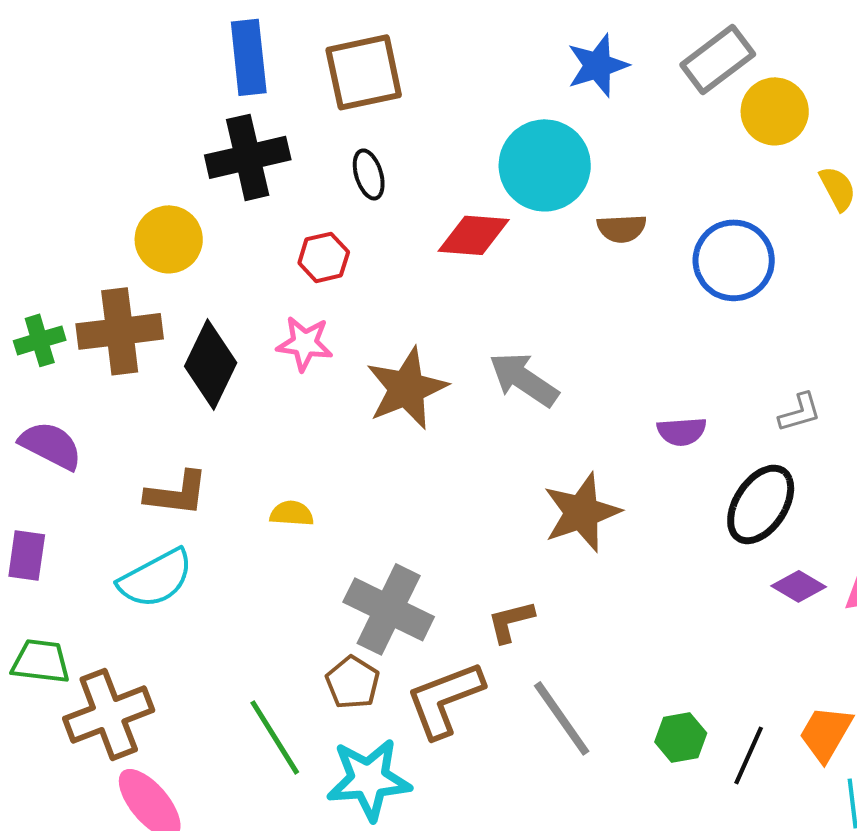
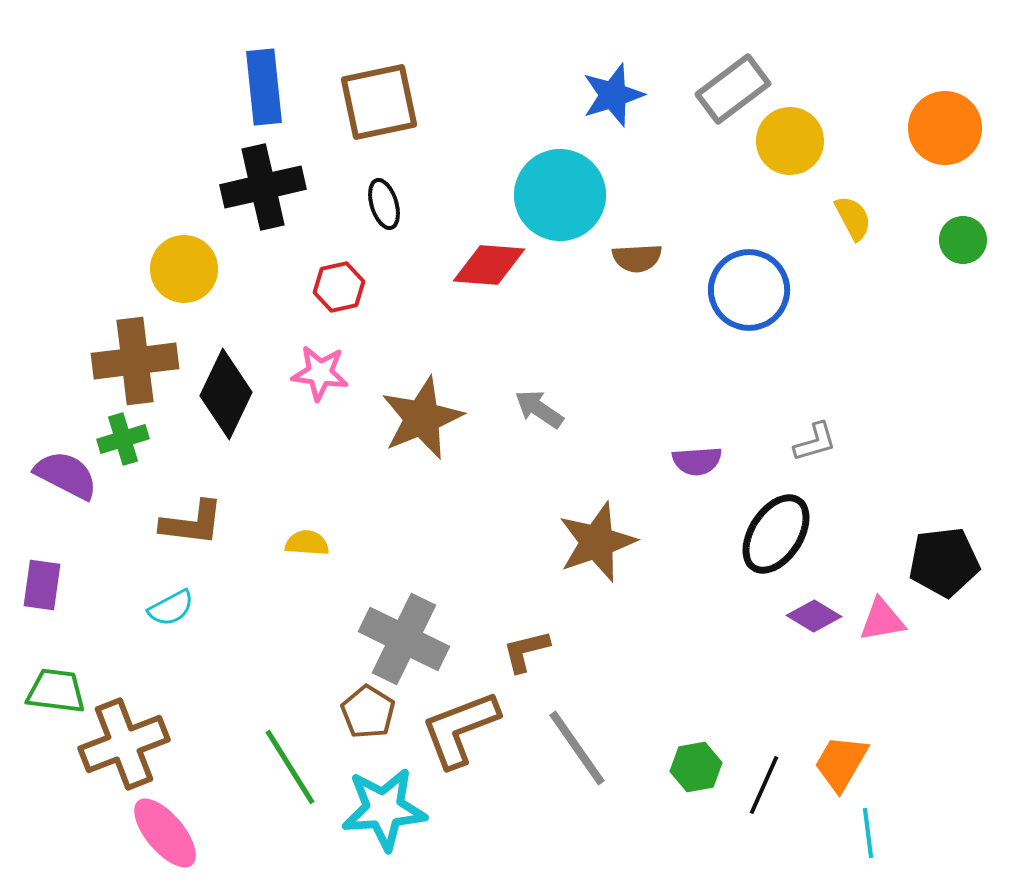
green cross: (40, 340) -> (123, 439), moved
gray arrow: (524, 379) -> (539, 409), size x0.7
cyan semicircle: (156, 578) -> (171, 608), size x0.6

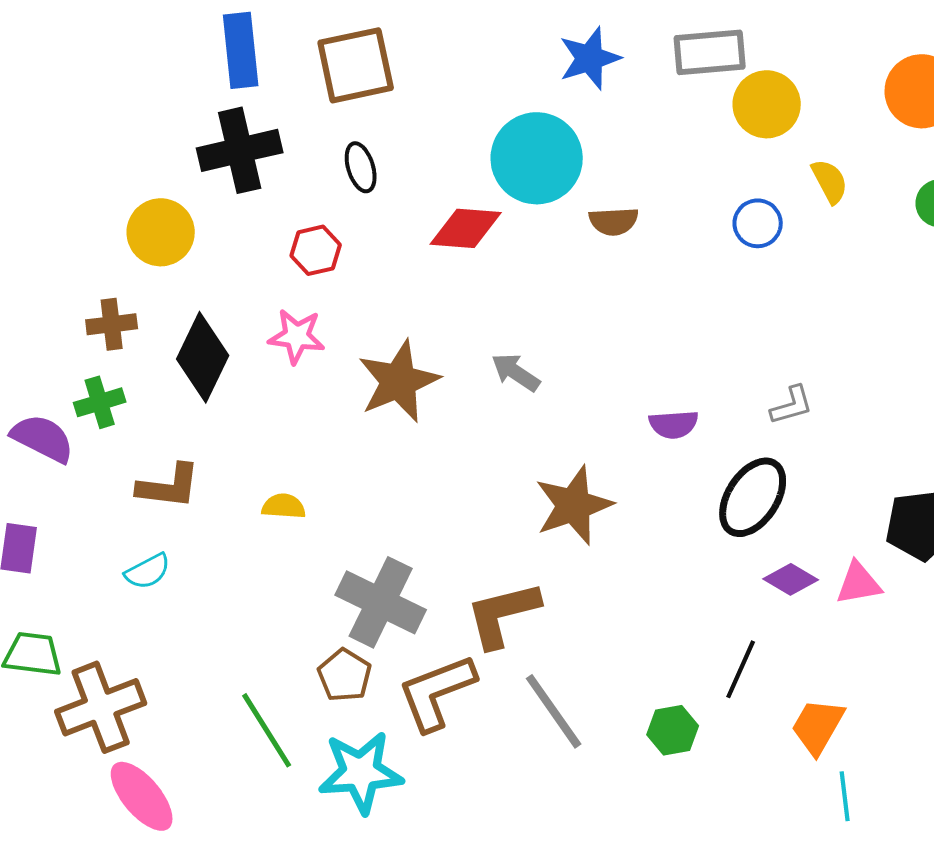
gray rectangle: (733, 89) -> (710, 52), turned 32
blue circle: (749, 290) -> (758, 223), moved, size x0.6
brown cross: (135, 361) -> (112, 324), size x0.6
brown L-shape: (526, 651) -> (503, 614), size x1.6
black line: (764, 785) -> (741, 669), moved

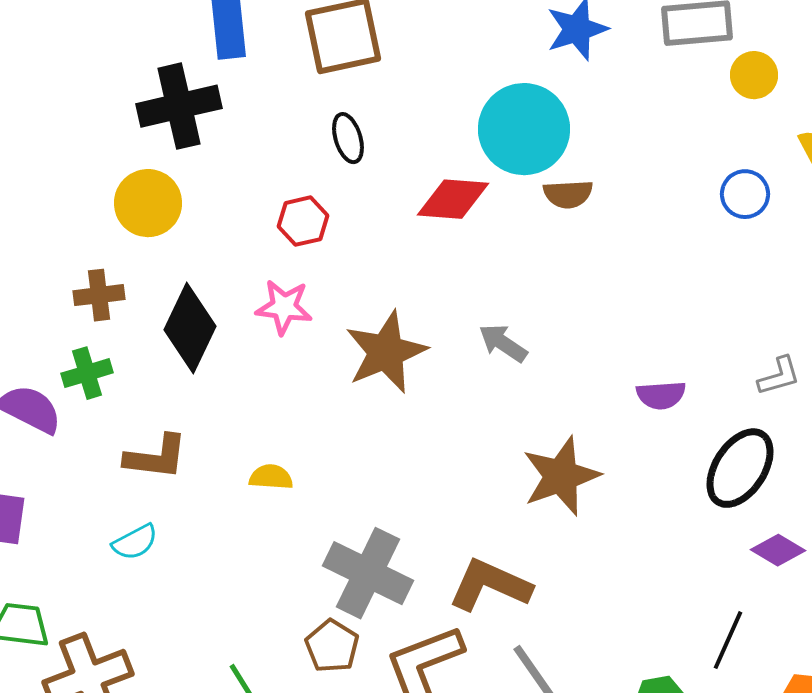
yellow circle: (767, 104) -> (754, 75), size x0.7
black cross: (240, 150) -> (179, 106), moved
brown semicircle: (614, 221) -> (568, 194), moved
brown L-shape: (503, 614) -> (490, 585), turned 38

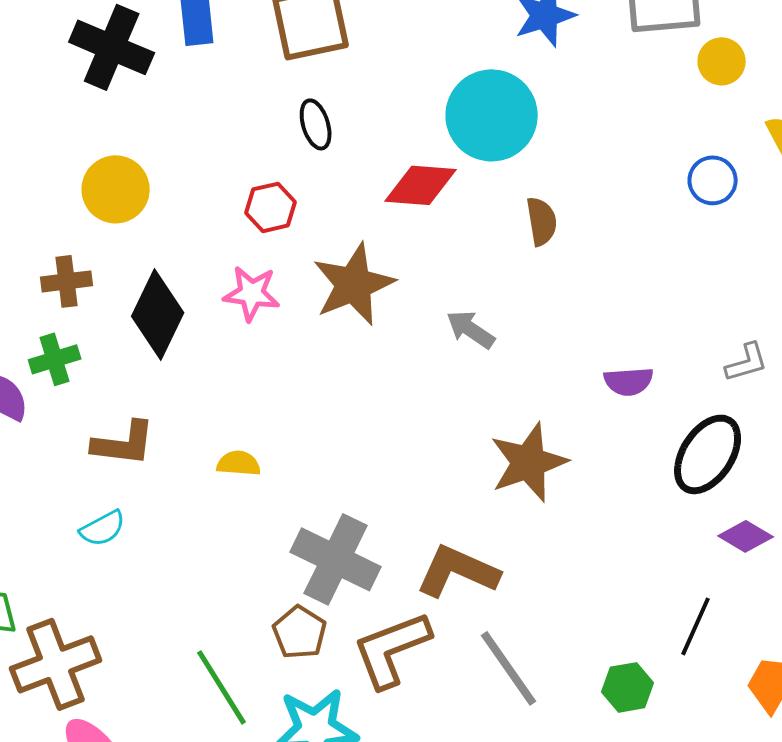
black cross: (179, 106) -> (112, 47), moved, turned 36
brown semicircle: (568, 194) -> (542, 221), moved, turned -96
brown star: (386, 352) -> (354, 284), moved

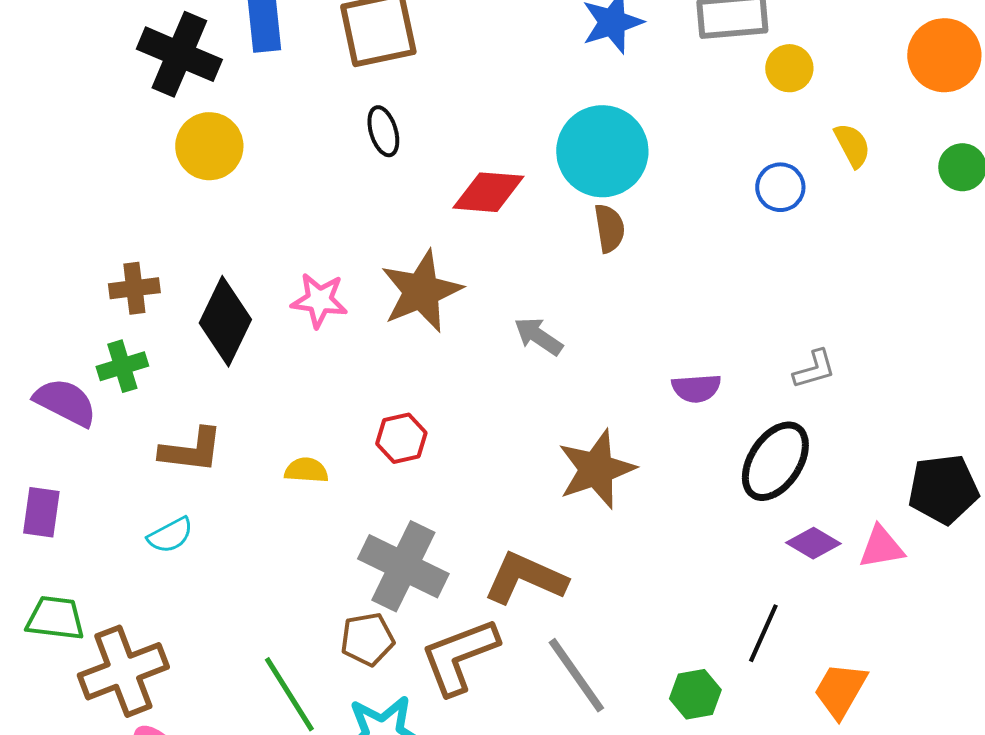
cyan circle: (492, 115) -> (602, 151), moved
yellow circle: (116, 189) -> (209, 146), moved
red hexagon: (271, 207) -> (401, 438), moved
brown pentagon: (300, 632) -> (367, 639), turned 30

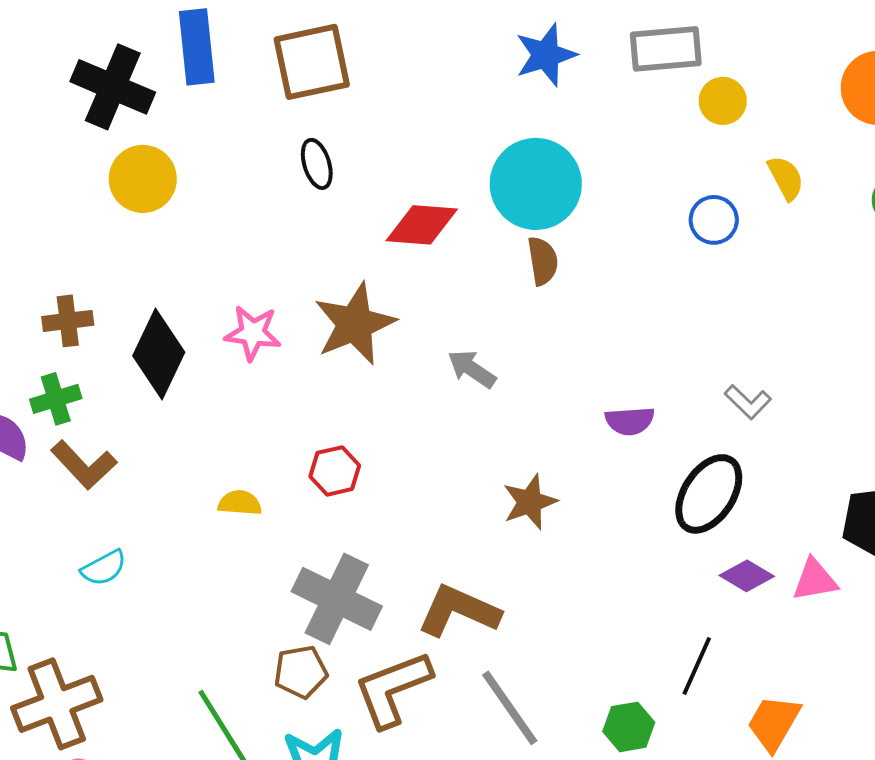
gray L-shape: (814, 369) -> (748, 402), turned 60
brown L-shape: (191, 450) -> (84, 465), moved, turned 40
brown star: (596, 469) -> (530, 502), size x0.7

